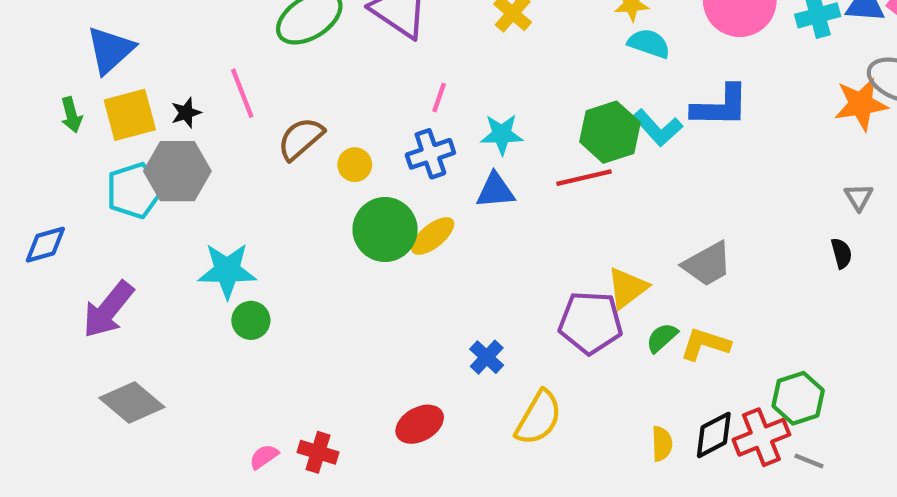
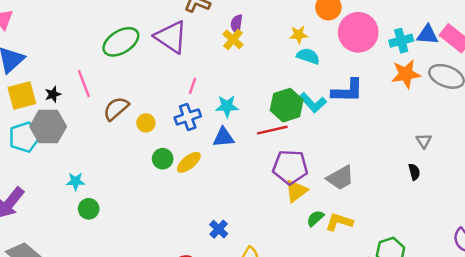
orange star: (861, 104) -> (406, 74), moved
green circle: (385, 230) -> (163, 159), size x0.6
cyan star: (227, 271) -> (76, 181), size x0.6
purple pentagon: (591, 323) -> (290, 167), moved

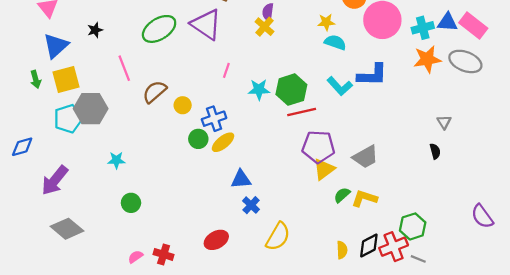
black star: (53, 94) -> (95, 30), moved
green hexagon: (287, 105) -> (291, 90), moved
blue cross: (188, 117) -> (214, 119), moved
blue triangle: (223, 137) -> (241, 179), moved
green circle: (89, 209) -> (131, 203), moved

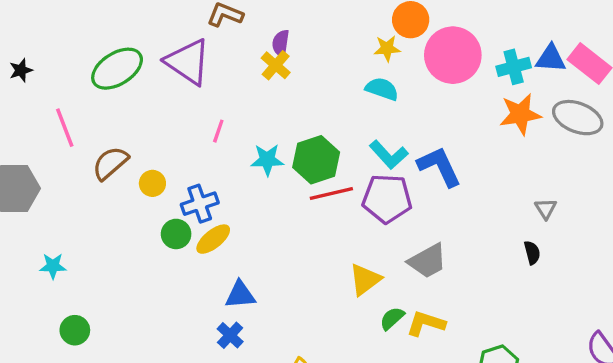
yellow star: (326, 22) -> (387, 48), moved
blue L-shape: (372, 75) -> (439, 166), moved, turned -116
purple pentagon: (318, 147) -> (387, 199), moved
blue cross: (251, 205) -> (230, 335), moved

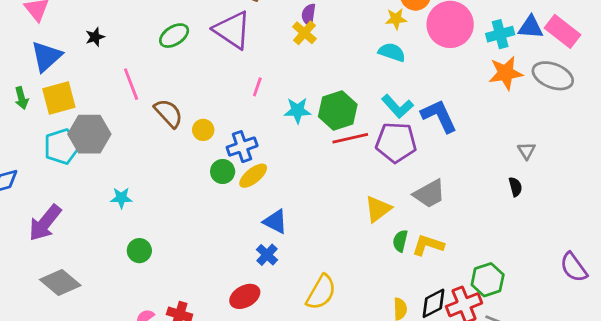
green ellipse: (117, 69) -> (174, 36), size x0.7
brown semicircle: (110, 163) -> (168, 113), turned 88
blue triangle: (240, 295) -> (275, 221), turned 32
green semicircle: (392, 318) -> (400, 241), turned -35

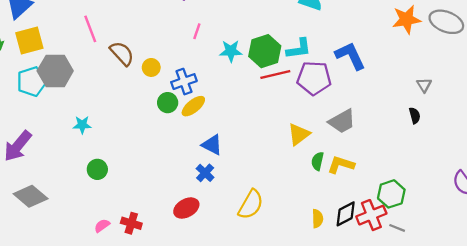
cyan L-shape: (397, 106) -> (299, 49), moved, turned -56

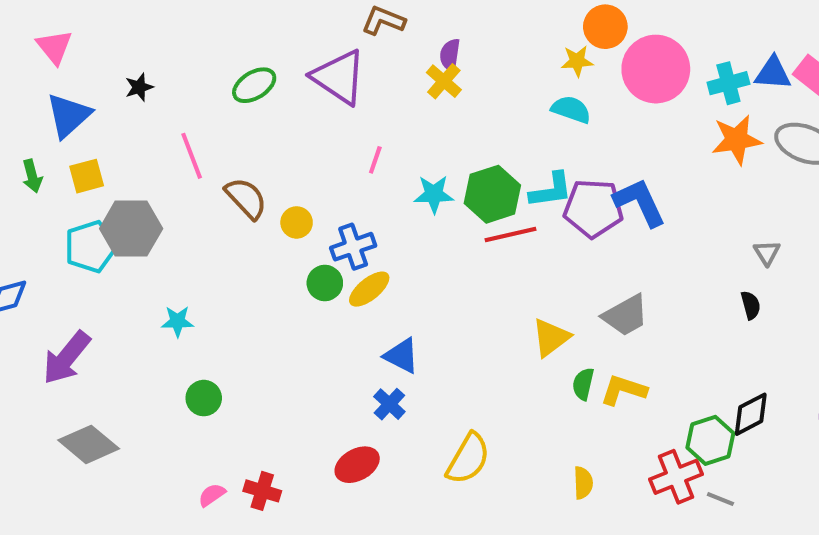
yellow square: (29, 41) -> (87, 176), size x0.7
purple pentagon: (314, 78) -> (593, 208), moved
black diamond: (346, 214) -> (751, 414), moved

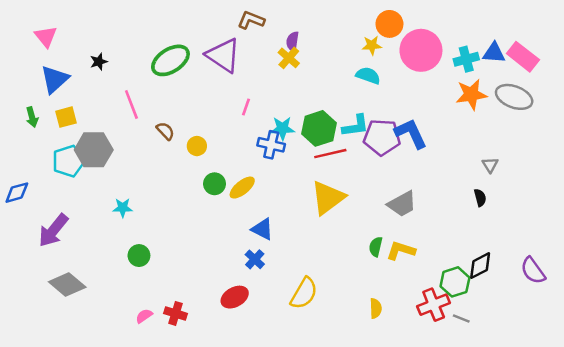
green ellipse: (254, 85) -> (170, 60), size x1.4
brown semicircle: (246, 198) -> (165, 131), size x0.7
blue cross: (353, 247) -> (271, 145), moved, turned 32
yellow triangle: (551, 337) -> (328, 198), moved, size x1.4

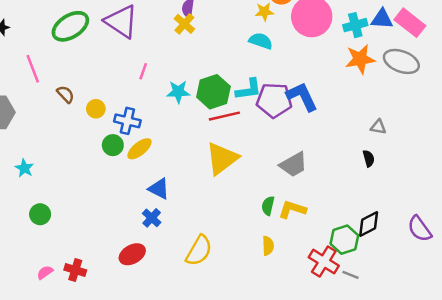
blue cross: (271, 145) -> (127, 121), moved
gray triangle: (490, 165) -> (378, 127), turned -49
cyan star: (123, 208) -> (24, 168), turned 30
red cross: (434, 305) -> (324, 262), turned -36
yellow semicircle: (376, 308) -> (268, 246), moved

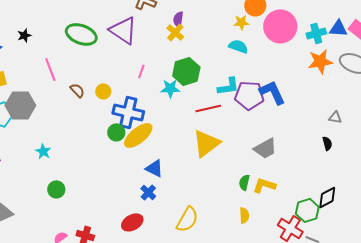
green ellipse: (70, 26) -> (81, 34), turned 52
green hexagon: (213, 92) -> (186, 71), moved
yellow circle: (96, 109) -> (103, 91), moved
blue cross: (127, 121) -> (128, 112), size x1.4
yellow ellipse: (140, 149) -> (138, 135), size x1.4

